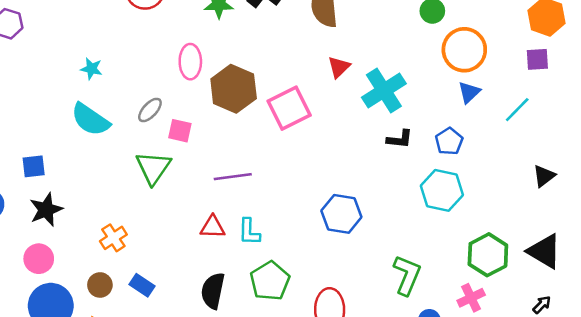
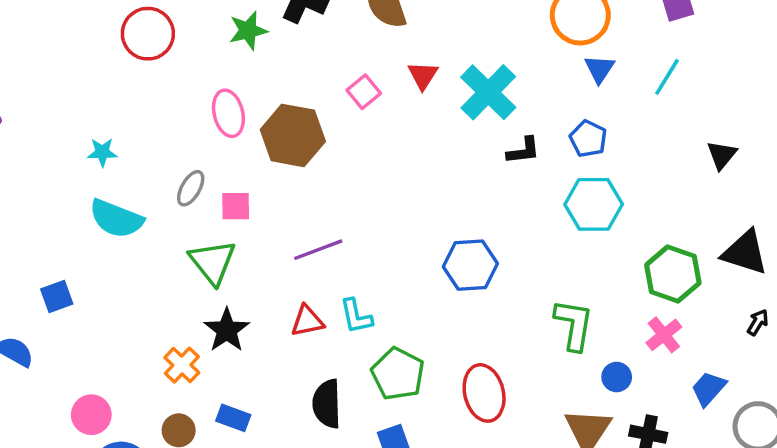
pink square: (289, 108) -> (364, 92), moved, size x0.6
black star: (46, 210) -> (227, 330), moved

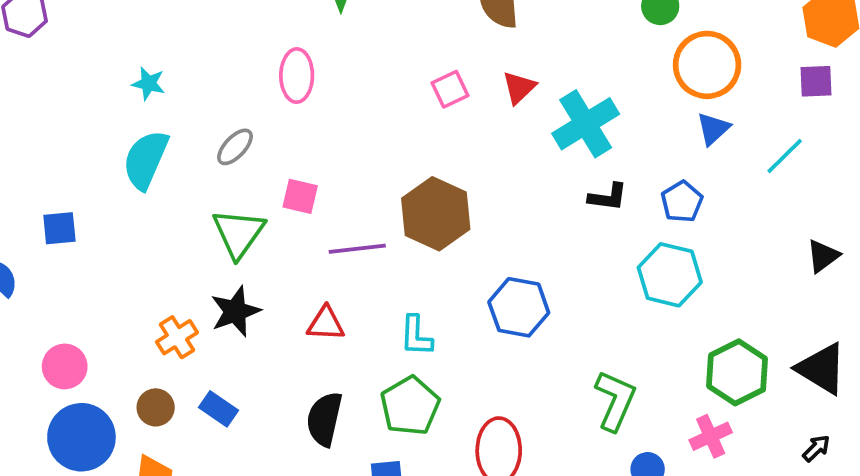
brown hexagon: (293, 135) -> (436, 214), moved
pink square: (236, 206) -> (300, 196), moved
cyan semicircle: (116, 219) -> (146, 160), turned 78
cyan L-shape: (356, 316) -> (416, 336), moved

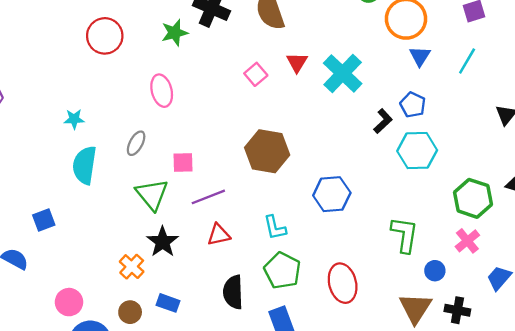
black L-shape: (608, 197) -> (383, 121), moved, turned -35
purple line: (357, 249) -> (208, 197), moved

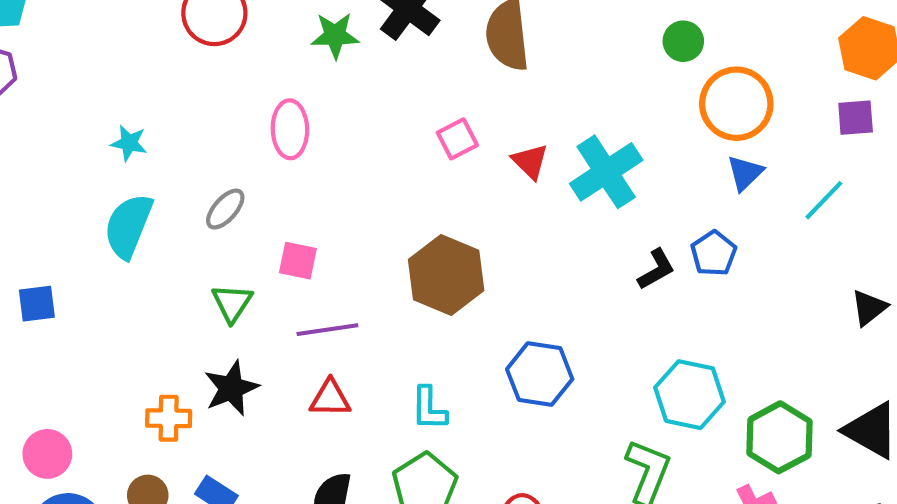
red triangle: (297, 62) -> (530, 161), moved, turned -30
cyan hexagon: (417, 151) -> (690, 395), moved
green triangle: (152, 195) -> (232, 303), size x0.7
orange cross: (132, 267) -> (169, 418), turned 35

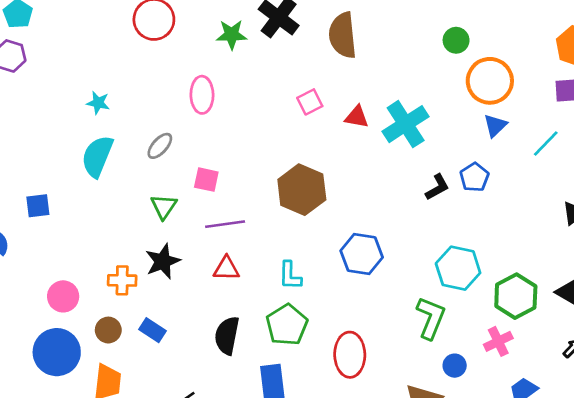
red triangle: (530, 161) -> (357, 117), turned -35
pink circle: (47, 454) -> (63, 296), moved

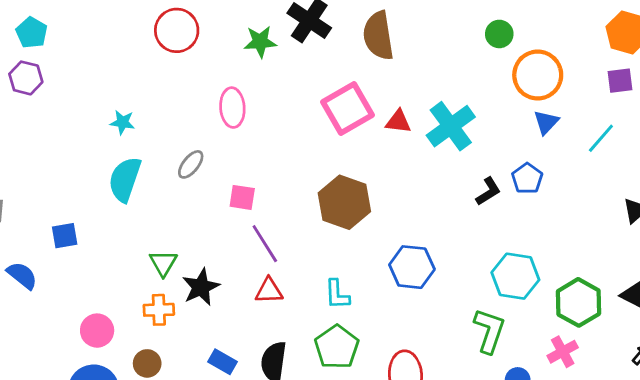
pink square: (310, 102) -> (348, 109), size x1.8
green triangle: (164, 207) -> (163, 263), moved
purple line: (225, 224) -> (265, 244), turned 69
blue rectangle: (152, 330) -> (223, 362), moved

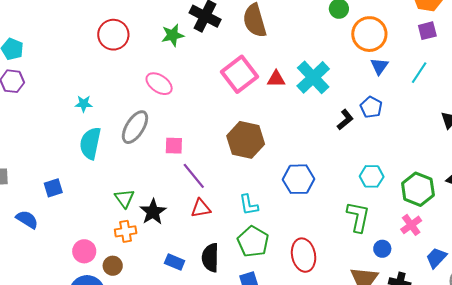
pink ellipse: (232, 108) -> (159, 84), turned -44
gray ellipse: (191, 164) -> (135, 127), size x1.6
cyan hexagon: (515, 276) -> (372, 176), size x0.7
brown circle: (147, 363) -> (113, 266), moved

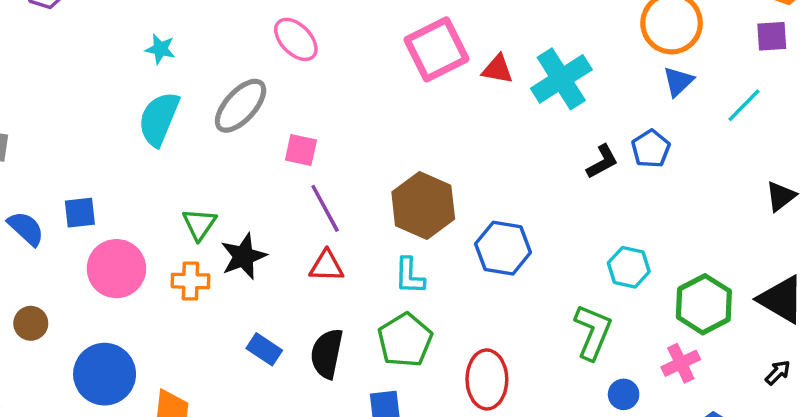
brown hexagon: (246, 140) -> (423, 205), moved
blue square: (53, 188) -> (80, 213), moved
pink circle: (84, 251) -> (116, 269), moved, size x1.4
brown circle: (113, 266) -> (31, 323), moved

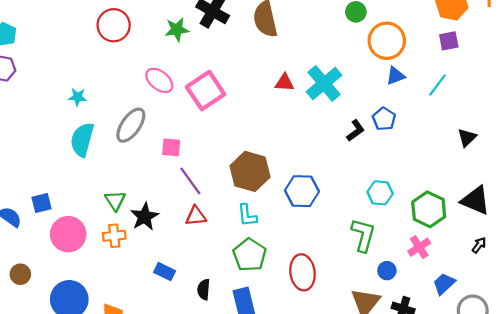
pink square: (437, 49) -> (206, 91), moved
blue triangle: (678, 81) -> (395, 76), turned 30
black semicircle: (327, 354) -> (204, 290), moved, size x0.7

